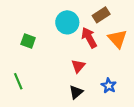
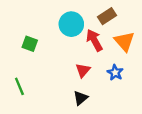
blue star: (109, 86) -> (115, 73), moved

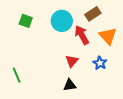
green square: (30, 44) -> (26, 21), moved
black triangle: (81, 98) -> (70, 85), turned 32

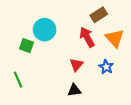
green square: (26, 21) -> (26, 46), moved
cyan circle: (62, 21) -> (45, 30), moved

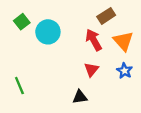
green square: (26, 46) -> (22, 22), moved, turned 32
red triangle: (76, 65) -> (91, 70), moved
blue star: (106, 67) -> (124, 71), moved

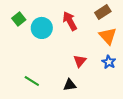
brown rectangle: (106, 16) -> (103, 12), moved
red arrow: (94, 40) -> (70, 21), moved
green line: (19, 86) -> (32, 81), moved, turned -35

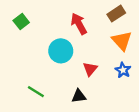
cyan circle: (42, 28) -> (61, 51), moved

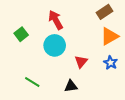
green square: (21, 21) -> (21, 34), moved
red arrow: (79, 24) -> (56, 20), moved
orange triangle: (122, 41) -> (110, 36), turned 42

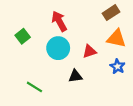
orange triangle: (110, 36) -> (116, 38), turned 42
red triangle: (81, 62) -> (89, 51), moved, turned 32
black triangle: (71, 86) -> (75, 76), moved

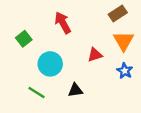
orange triangle: (116, 38) -> (124, 41), turned 48
cyan circle: (58, 48) -> (50, 64), moved
black triangle: (75, 76) -> (75, 90), moved

